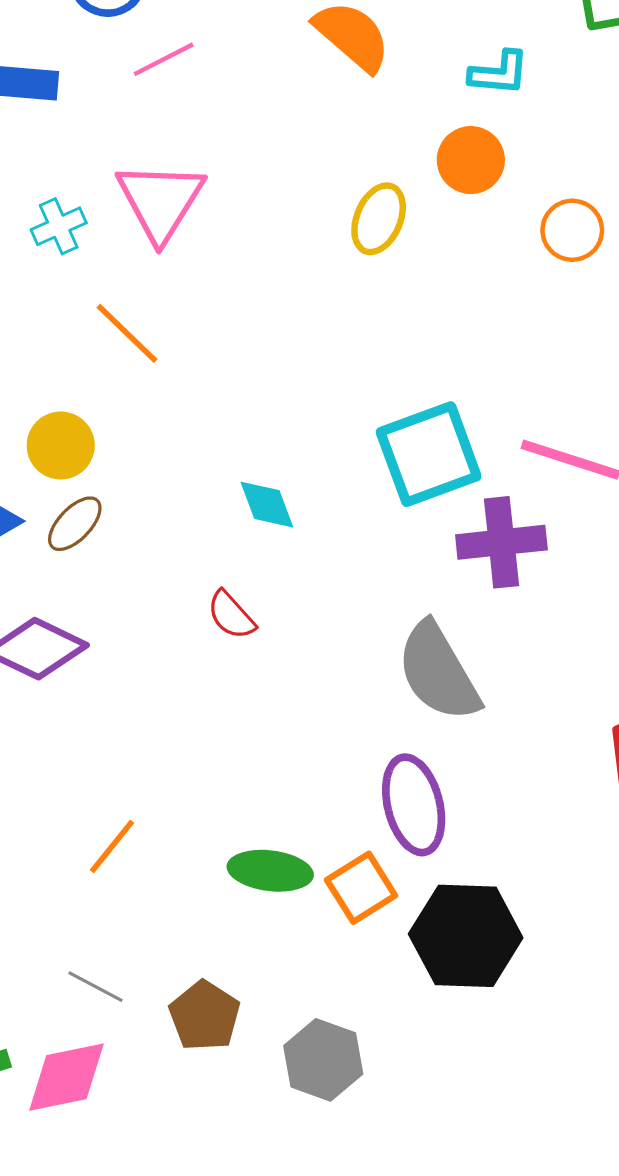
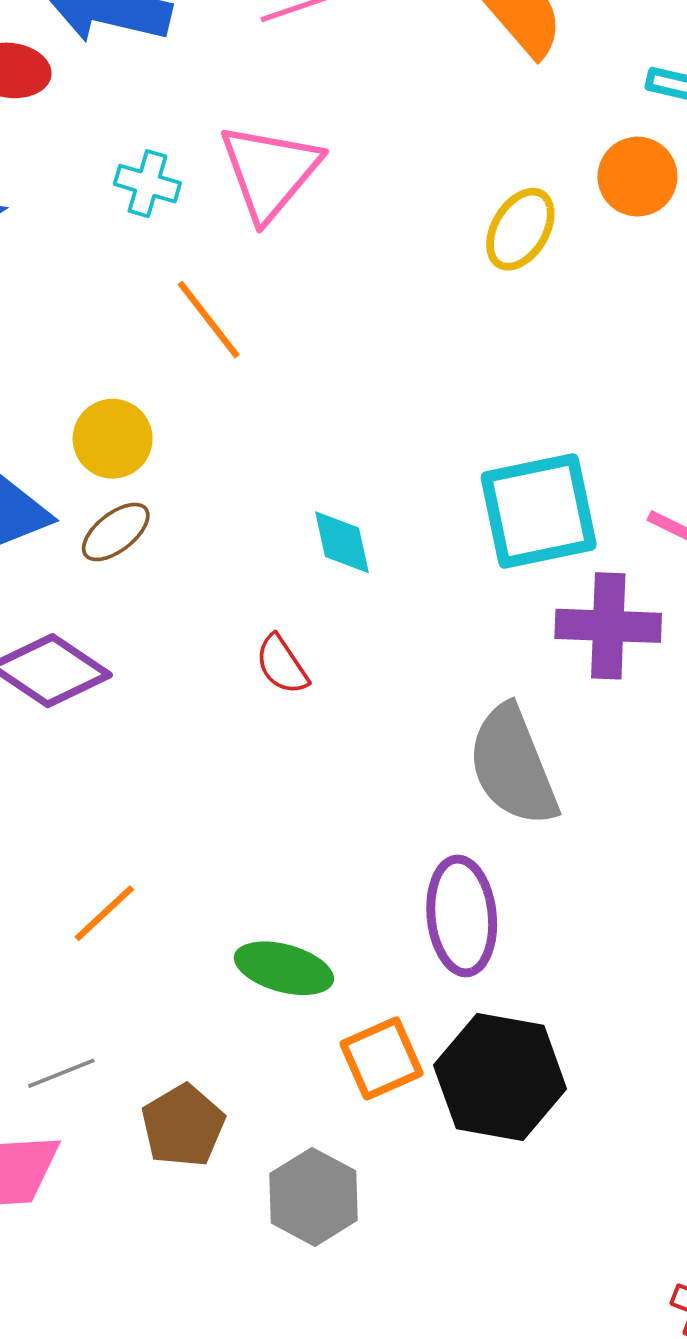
cyan cross: (59, 226) -> (147, 184), turned 32
orange square: (361, 888) -> (382, 1058), moved
gray line: (95, 987) -> (61, 1073), turned -58

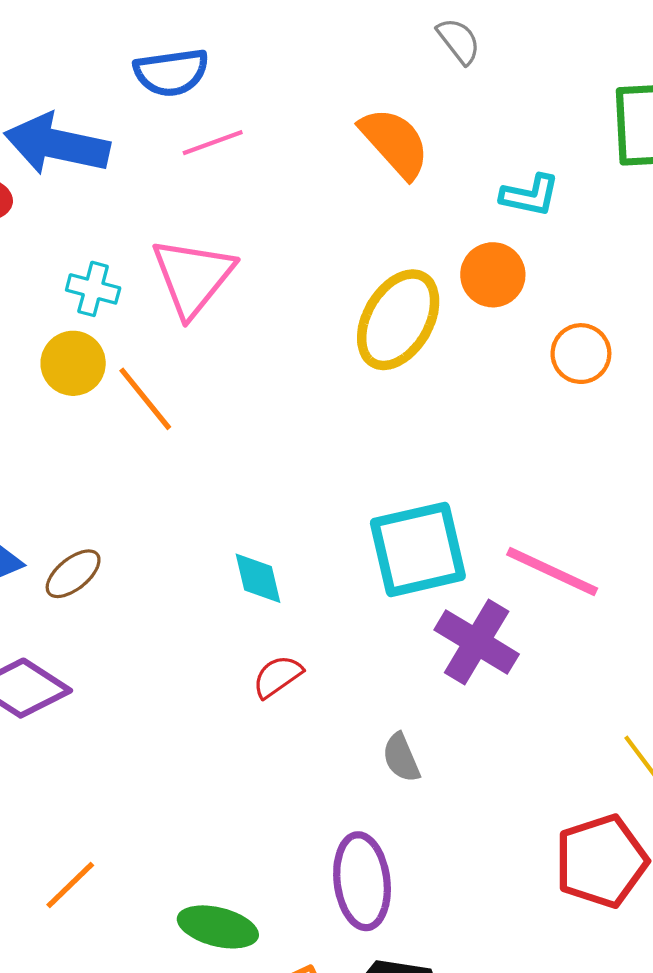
yellow ellipse: (520, 229) -> (398, 320), size x1.5
yellow circle: (113, 439) -> (73, 363), moved
purple cross: (608, 626) -> (477, 642), turned 30
red semicircle: (282, 665) -> (277, 676), moved, turned 90
gray semicircle: (513, 766) -> (401, 758), size x0.5

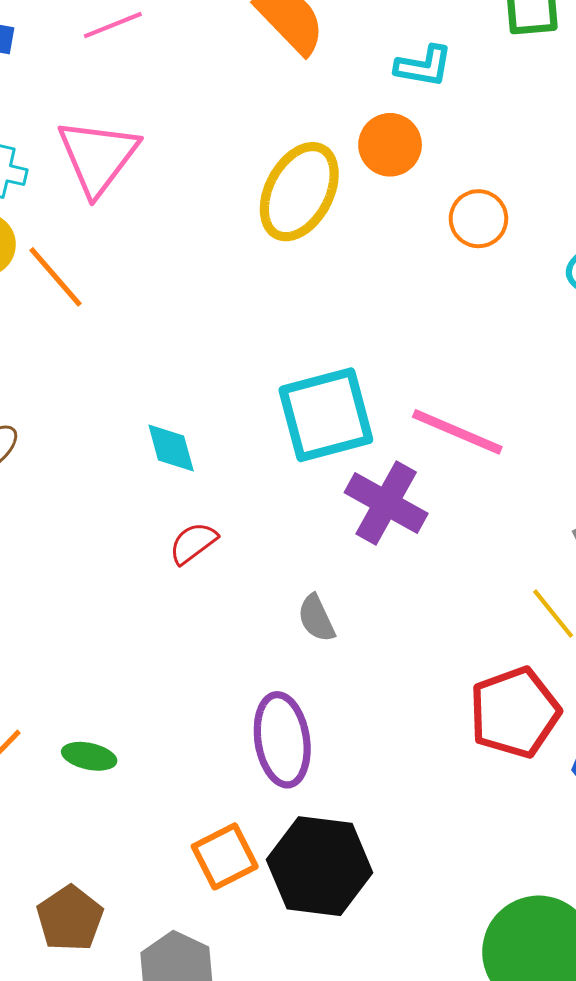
green ellipse: (218, 927) -> (89, 756), moved, size x0.7

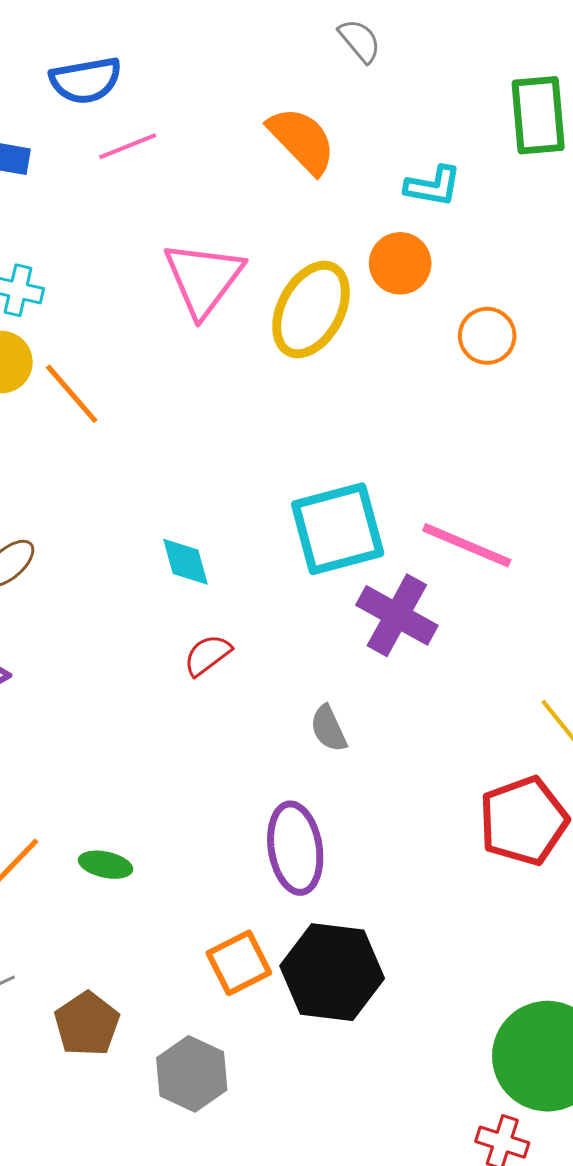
pink triangle: (98, 157) -> (203, 279), moved

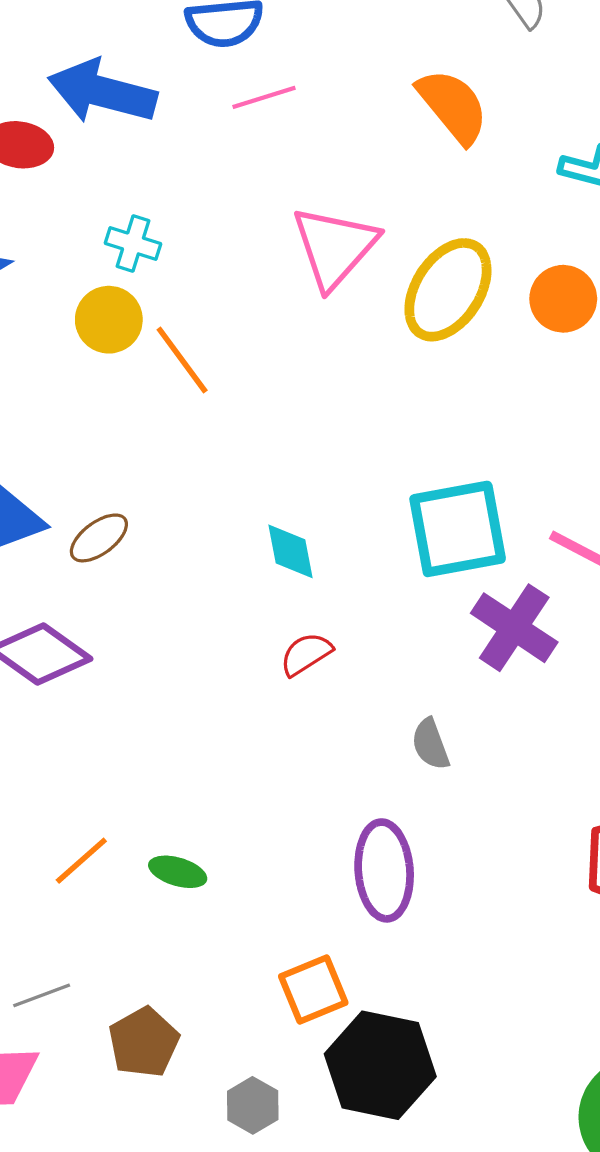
orange circle: (400, 263) -> (563, 299), moved
black hexagon: (332, 972) -> (380, 1065), moved
gray hexagon: (192, 1074) -> (253, 1105), size x0.7

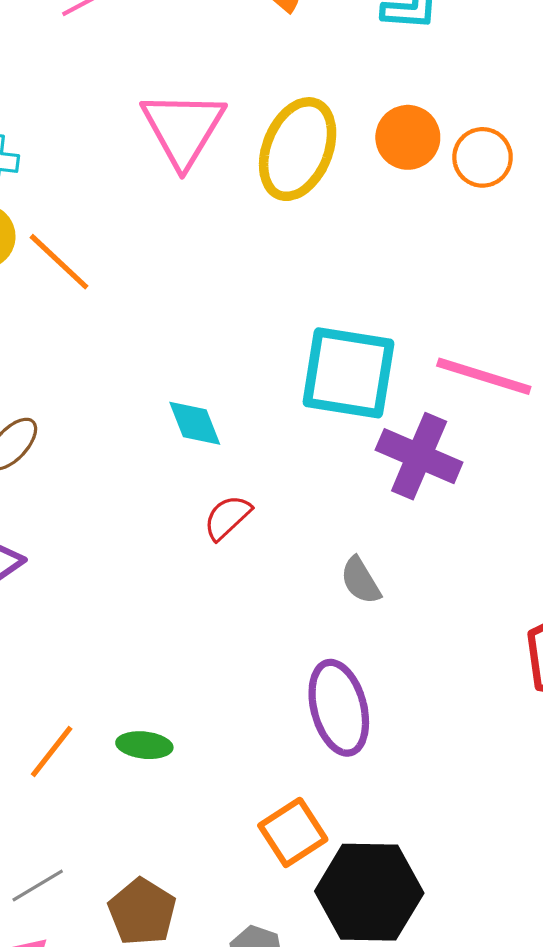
cyan square: (458, 529) -> (348, 373), turned 30

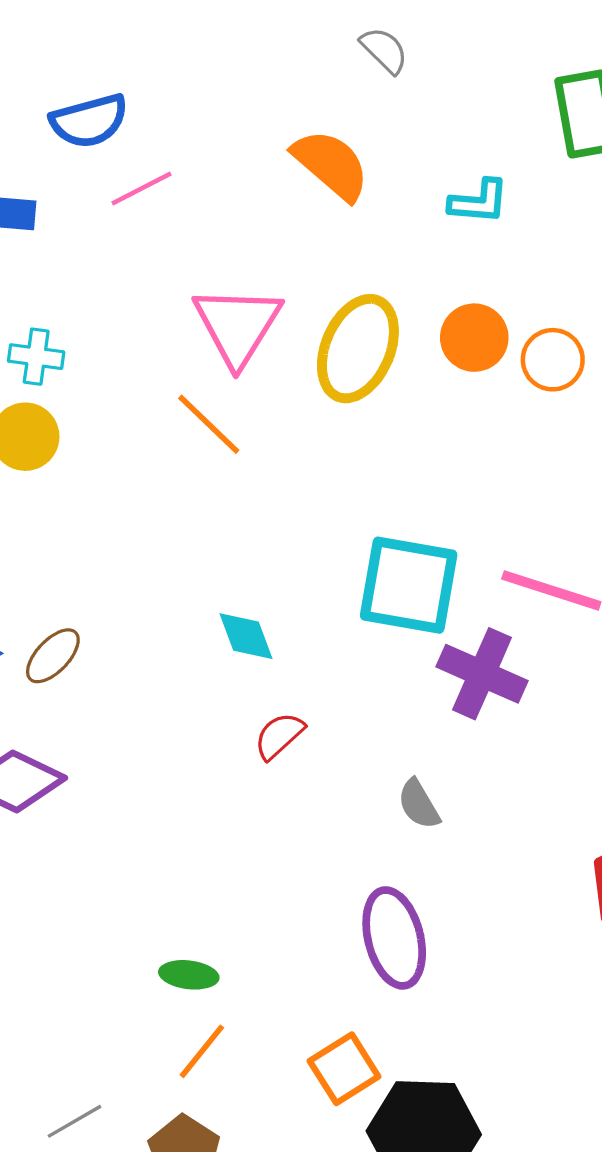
orange line: (59, 262) -> (209, 424), moved
orange line: (52, 751) -> (202, 1051), moved

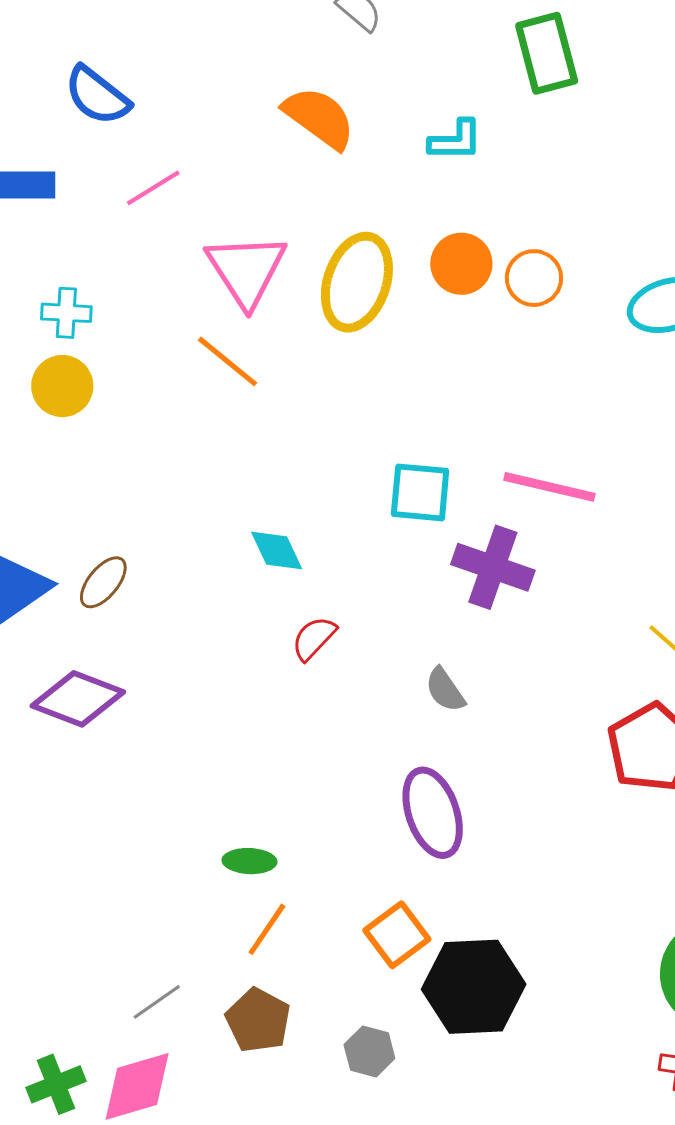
blue semicircle: (89, 121) -> (97, 96), turned 58
pink line: (142, 189) -> (153, 188), moved
cyan square: (409, 585) -> (420, 492), size x0.7

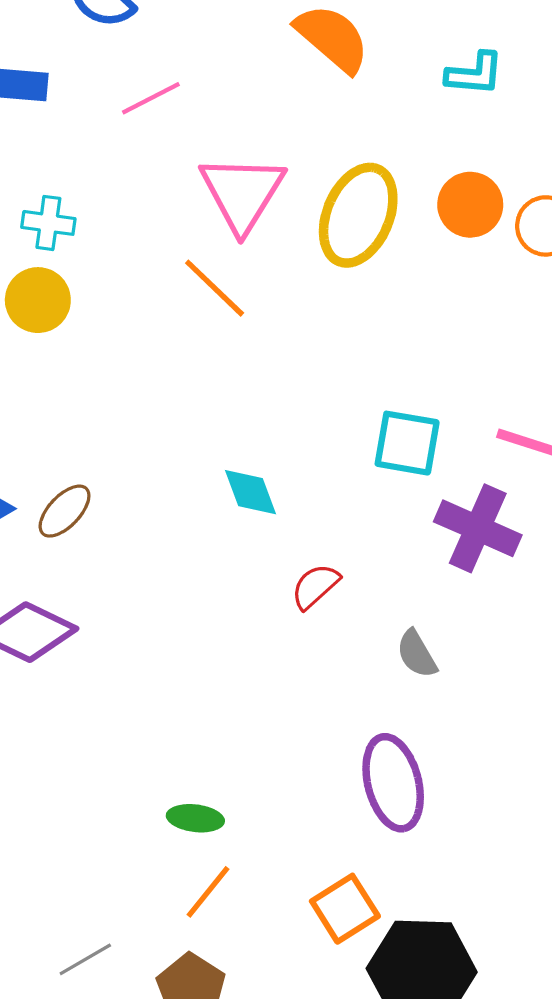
red semicircle: (314, 638) -> (315, 586), moved

